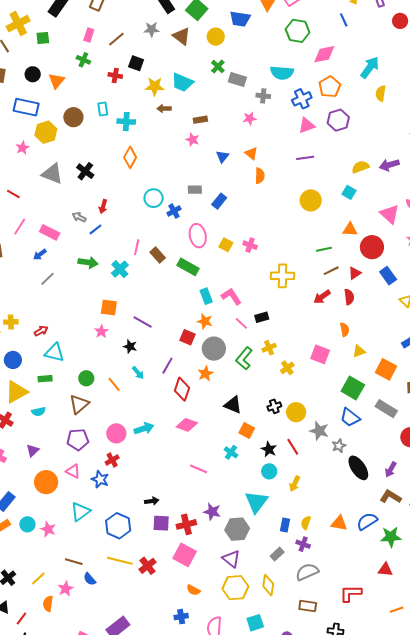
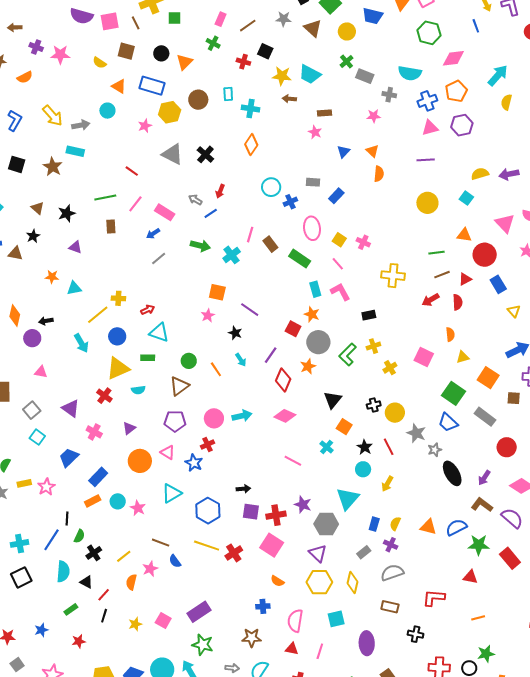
pink line: (241, 323) -> (338, 264), moved
black triangle: (233, 405) -> (333, 400), turned 42

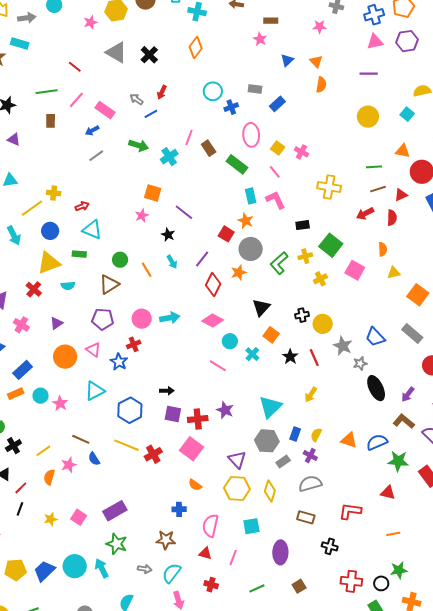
green square: (453, 393) -> (331, 245), moved
cyan circle: (363, 469) -> (230, 341), moved
gray hexagon: (326, 524) -> (267, 441), moved

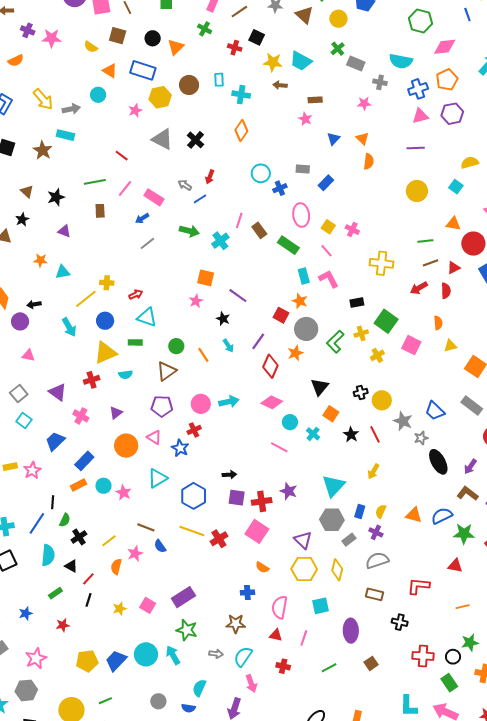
red cross: (34, 289) -> (92, 380), turned 35

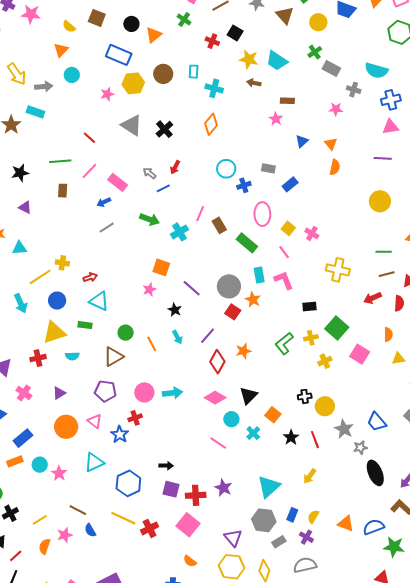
orange triangle: (110, 71) -> (61, 50), moved, turned 35
gray circle: (306, 329) -> (229, 286), moved
black triangle: (320, 387) -> (249, 396), moved

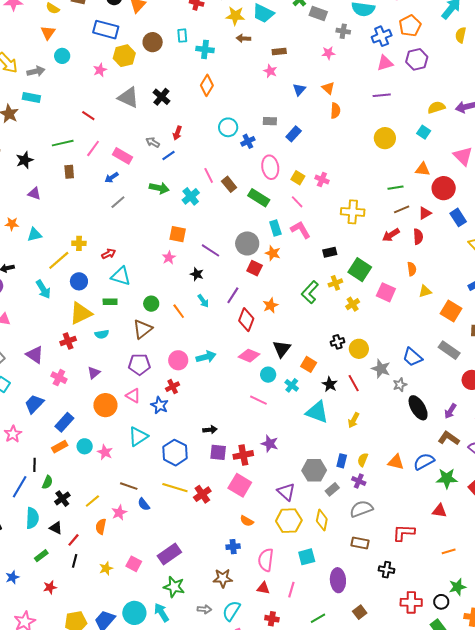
pink line: (200, 214) -> (209, 175), turned -42
cyan triangle: (269, 487) -> (317, 412), moved, turned -50

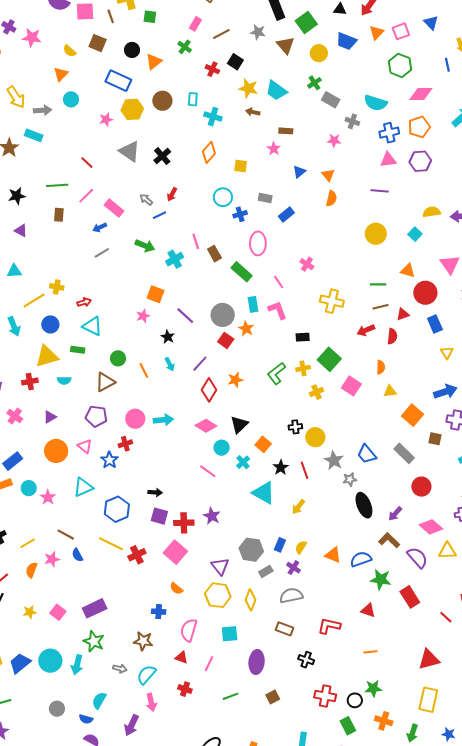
yellow square: (298, 178) -> (241, 166), moved, turned -32
cyan arrow: (161, 612) -> (77, 665), turned -144

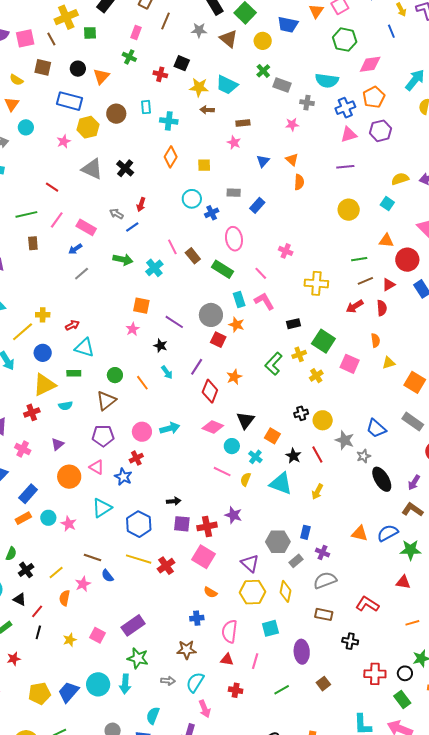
brown line: (221, 34) -> (165, 21), moved, turned -30
yellow semicircle: (301, 547) -> (246, 479), moved
red L-shape: (329, 626) -> (367, 604), turned 30

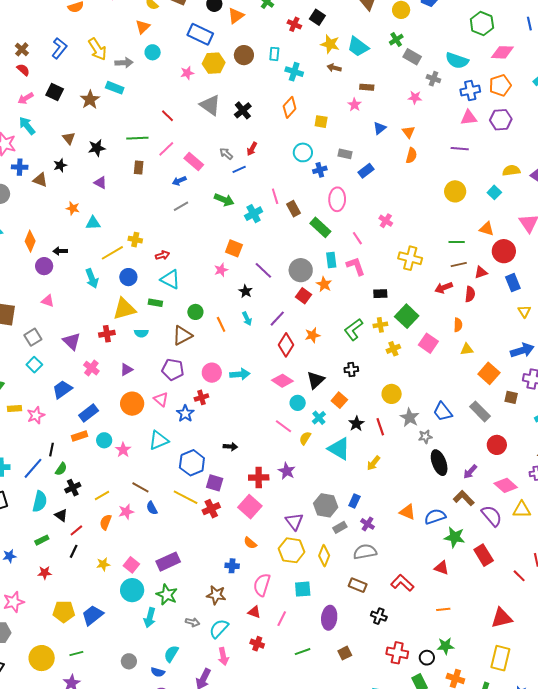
black cross: (301, 413) -> (351, 370), moved
purple square: (182, 524) -> (215, 483), moved
cyan circle: (98, 684) -> (132, 590), moved

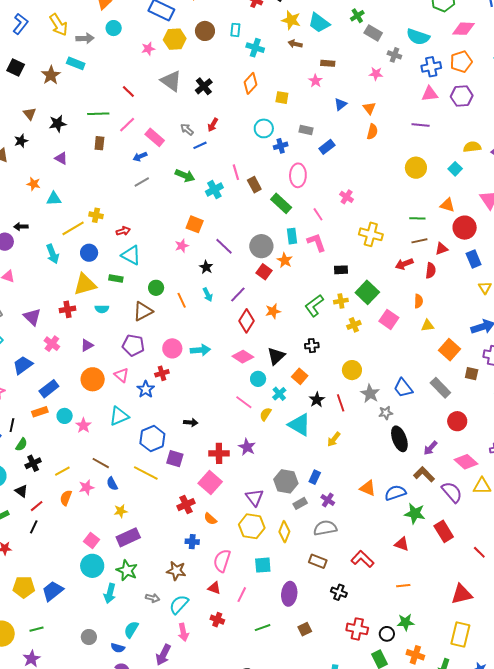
red cross: (211, 509) -> (186, 505), moved
yellow star: (103, 564) -> (121, 511), moved

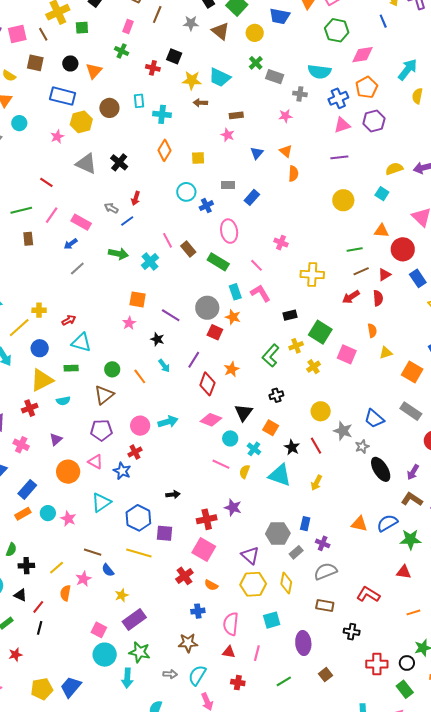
black cross: (33, 463) -> (26, 566), turned 35

